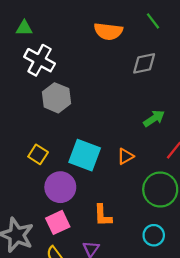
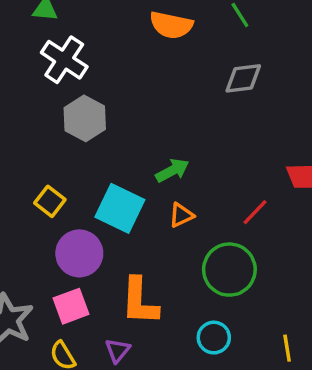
gray diamond: (144, 63) -> (243, 78), moved
green arrow: (154, 118) -> (172, 170), moved
orange L-shape: (103, 215) -> (140, 301), size x1.4

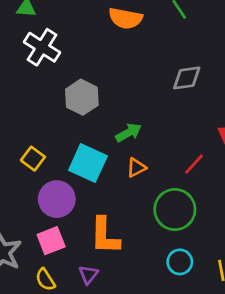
gray diamond: (243, 78) -> (187, 78), moved
gray hexagon: (85, 118) -> (82, 97), moved
cyan circle: (214, 338) -> (180, 262), moved

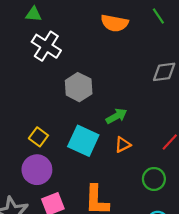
purple circle: (57, 199) -> (37, 170), moved
green circle: (175, 210) -> (154, 179), size x0.7

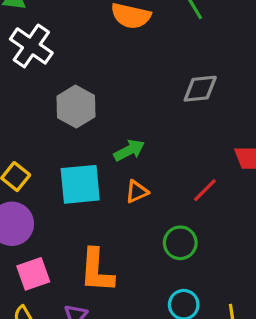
cyan square: (83, 141) -> (80, 184), turned -32

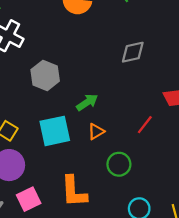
green circle: (180, 243) -> (119, 164), moved

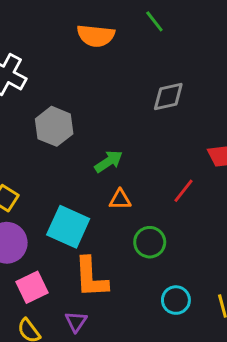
cyan square: (55, 131) -> (68, 227), moved, turned 36
orange triangle: (96, 131) -> (120, 199), turned 30

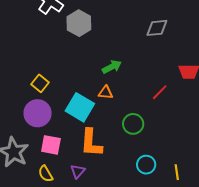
gray hexagon: (54, 126) -> (79, 23), moved
orange triangle: (120, 199) -> (106, 93), moved
pink square: (32, 287) -> (51, 145), turned 30

